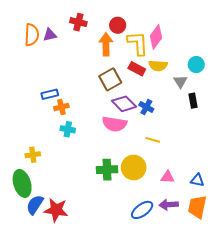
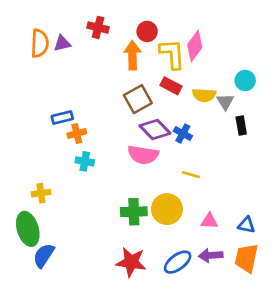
yellow semicircle: (158, 66) -> (204, 95), moved
red star: (56, 210) -> (131, 262), moved

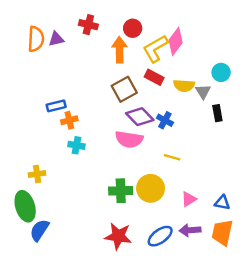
yellow L-shape: (172, 54) -> (155, 49), turned -116
pink triangle: (209, 221) -> (189, 199), turned -35

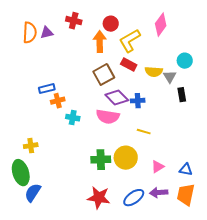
pink diamond: (176, 41) -> (161, 25), moved
blue cross: (165, 120) -> (138, 101), turned -32
cyan cross: (76, 145) -> (73, 118), moved

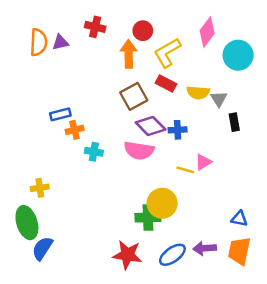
cyan circle: (185, 61) -> (238, 55), moved, size x1.5
green cross: (101, 160) -> (148, 217), moved
pink triangle: (158, 167) -> (203, 162), moved

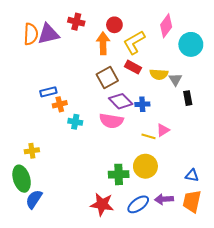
purple triangle: (60, 42) -> (48, 34), size x1.6
yellow circle: (162, 203) -> (145, 166), moved

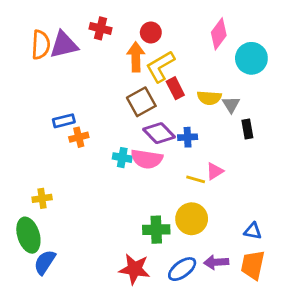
yellow L-shape: (134, 42) -> (160, 66), moved
red rectangle: (133, 67) -> (175, 88), turned 35
cyan cross: (75, 122) -> (122, 158), moved

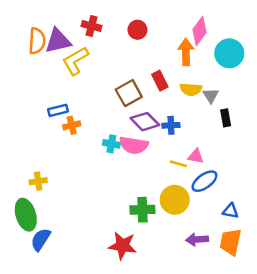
orange arrow: (136, 57) -> (186, 52), moved
yellow L-shape: (160, 66) -> (75, 61), moved
pink triangle: (215, 171) -> (196, 156), turned 42
blue ellipse: (182, 269) -> (204, 181), moved

